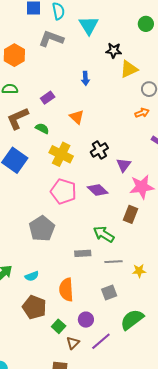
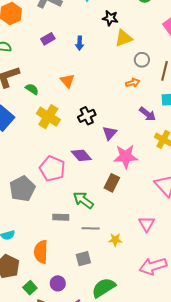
purple rectangle: (48, 98) -> (48, 39), moved
pink pentagon: (63, 191) -> (52, 169), moved

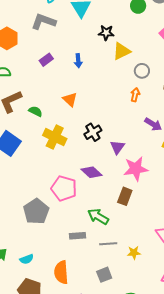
orange arrow: (133, 83) -> (135, 95), turned -56

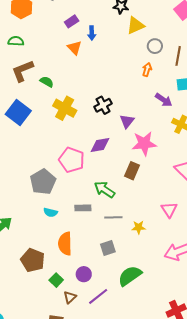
purple rectangle: (46, 60) -> (72, 21), moved
orange triangle: (70, 99) -> (74, 48), moved
purple diamond: (92, 172) -> (100, 145), turned -55
cyan semicircle: (27, 259) -> (50, 212), moved, turned 32

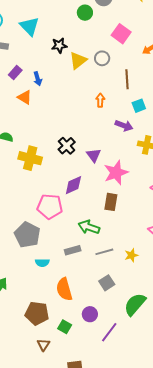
gray circle: (155, 46) -> (102, 58), moved
brown triangle: (70, 297) -> (43, 345), moved

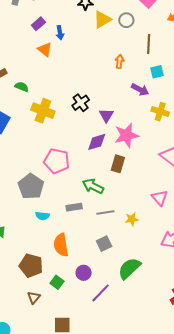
purple diamond: (73, 185) -> (97, 142), moved

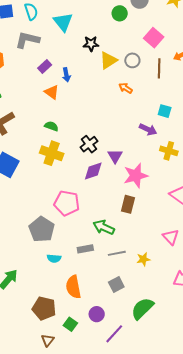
brown line: (149, 44) -> (159, 68), moved
orange arrow: (120, 62) -> (126, 88), moved, turned -64
cyan square: (157, 72) -> (165, 111), turned 32
green semicircle: (22, 87) -> (51, 126), moved
purple diamond: (97, 142) -> (93, 171), moved

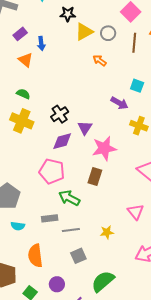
pink pentagon: (67, 203) -> (52, 171), moved
gray line: (117, 253) -> (71, 230), moved

